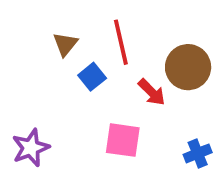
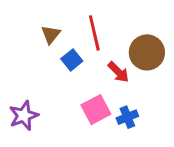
pink square: (123, 140) -> (96, 110), turned -36
blue cross: (198, 153) -> (127, 117), moved

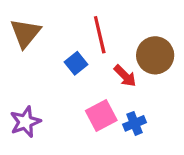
brown triangle: (51, 34) -> (25, 33), moved, size x1.5

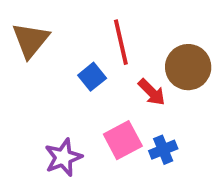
purple star: (25, 122) -> (63, 157), moved

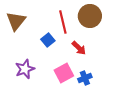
brown circle: (188, 67) -> (90, 16), moved
purple star: (63, 157) -> (25, 69), moved

